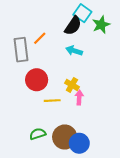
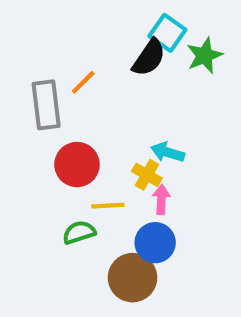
cyan arrow: (74, 51) -> (167, 152), moved
green semicircle: (38, 134) -> (79, 232), moved
blue circle: (79, 143) -> (155, 243), moved

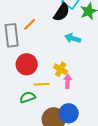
cyan arrow: (167, 152) -> (73, 38), moved
blue circle: (155, 243) -> (69, 113), moved

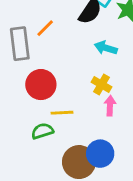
yellow cross: (61, 69) -> (102, 85), moved
pink arrow: (68, 81) -> (110, 106), moved

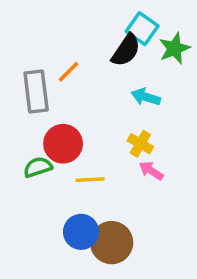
pink arrow: (110, 106) -> (151, 171), turned -60
green semicircle: (42, 131) -> (38, 167), moved
blue circle: (100, 154) -> (81, 232), moved

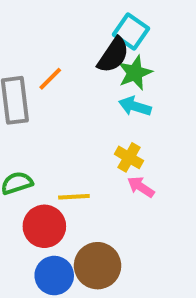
green star: (175, 48) -> (135, 73), moved
red circle: (63, 144) -> (44, 226), moved
blue circle: (81, 232) -> (54, 276), moved

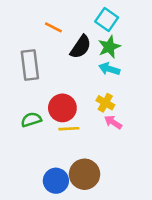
black semicircle: (113, 55) -> (81, 47), moved
orange line: (50, 79) -> (53, 27), moved, turned 72
red circle: (44, 226) -> (62, 108), moved

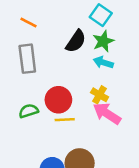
orange line: (53, 27) -> (29, 23), moved
pink arrow: (113, 122) -> (107, 113), size x1.6

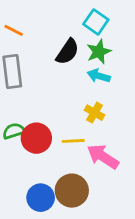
red circle: (58, 100) -> (36, 138), moved
pink arrow: (107, 113) -> (103, 157), moved
yellow line: (65, 120) -> (73, 141), moved

